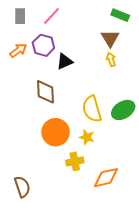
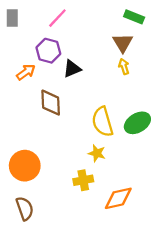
gray rectangle: (20, 16) -> (12, 18), moved
orange arrow: (18, 50) -> (26, 72), moved
orange circle: (56, 132) -> (25, 166), moved

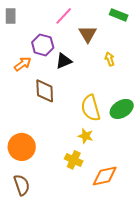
pink line: (57, 18) -> (64, 16), moved
brown triangle: (123, 43) -> (88, 34), moved
yellow cross: (83, 180) -> (74, 160), turned 36

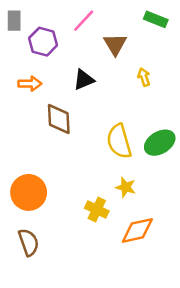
purple hexagon: (43, 45) -> (43, 42), moved
orange arrow: (23, 64) -> (30, 84), turned 36
yellow star: (86, 136) -> (126, 187), moved

